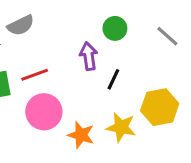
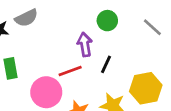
red line: (35, 75) -> (70, 71), moved

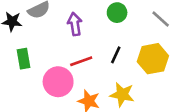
purple arrow: (85, 44) -> (75, 24), moved
yellow hexagon: (146, 88) -> (153, 59), moved

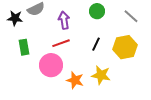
red line: (81, 61) -> (61, 43), moved

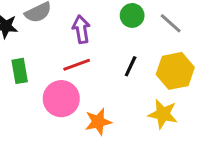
gray line: (131, 16) -> (171, 23), moved
yellow star: (101, 75) -> (163, 114), moved
orange star: (75, 80) -> (98, 122), turned -30

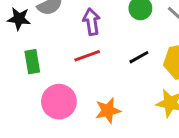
black line: (131, 66) -> (139, 57), turned 36
pink circle: (61, 99) -> (59, 102), moved

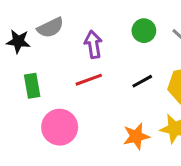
orange star: (108, 111) -> (136, 136), moved

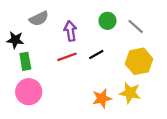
black star: (18, 41) -> (15, 40), moved
black line: (142, 81) -> (96, 55), moved
pink circle: (60, 127) -> (29, 92), moved

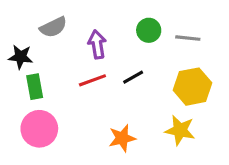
gray line: (136, 26) -> (188, 38), turned -36
orange star: (102, 98) -> (122, 138), moved

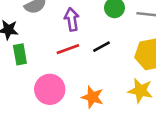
pink circle: (39, 129) -> (50, 89), moved
orange star: (122, 138) -> (92, 97), turned 30

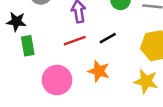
orange star: (92, 97) -> (99, 71), moved

